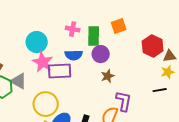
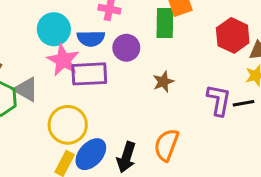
green rectangle: (94, 36) -> (165, 23), moved
purple circle: (101, 54) -> (126, 48), moved
blue semicircle: (74, 55) -> (91, 38), moved
purple L-shape: (124, 101) -> (219, 100), moved

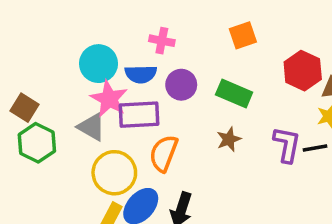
green rectangle: (165, 23) -> (234, 93), moved, turned -68
brown star: (163, 82) -> (229, 139), moved
gray triangle: (26, 89) -> (91, 127), moved
orange semicircle: (166, 145) -> (164, 153), moved

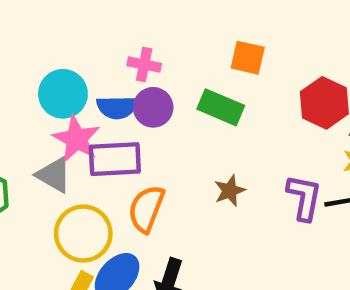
orange square: (243, 35) -> (248, 58), turned 32
purple circle: (181, 85) -> (153, 107), moved
green rectangle: (234, 93) -> (221, 107), moved

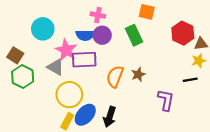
cyan circle: (63, 94) -> (43, 29), moved
green rectangle: (221, 107) -> (134, 35), turned 42
purple L-shape: (304, 197) -> (166, 100), moved
orange semicircle: (146, 209) -> (115, 77), moved

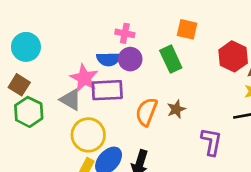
cyan circle: (43, 29) -> (26, 47), moved

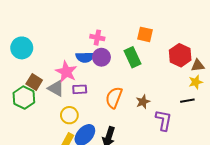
brown square: (19, 85) -> (34, 82), moved
purple rectangle: (107, 90) -> (80, 89), moved, size x0.6
brown star: (176, 109) -> (143, 102), moved
yellow circle: (88, 135) -> (69, 115), size x0.7

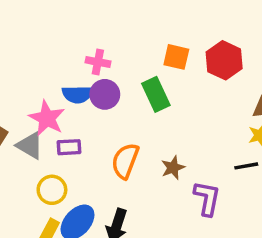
red hexagon: (180, 55) -> (224, 60), moved

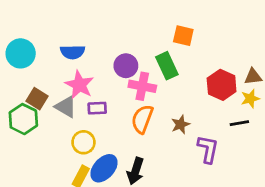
red hexagon: (224, 60) -> (222, 85), moved
pink cross: (98, 62) -> (142, 86), moved, size x1.4
blue semicircle: (78, 94) -> (73, 52), moved

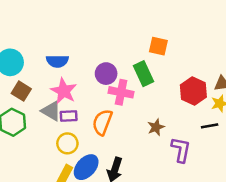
brown square: (37, 99) -> (21, 91), moved
purple rectangle: (97, 108) -> (69, 116), moved
orange semicircle: (142, 119) -> (102, 122), moved

